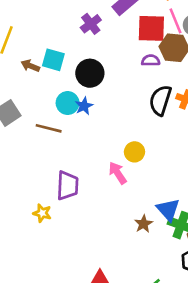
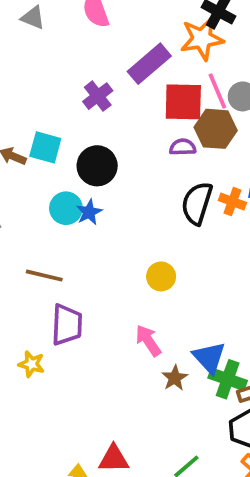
brown line: (49, 128) -> (44, 276), moved
pink arrow: (118, 173) -> (148, 341), moved

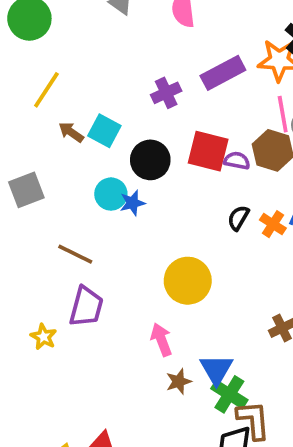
red square: (183, 102) -> (208, 151), moved
black semicircle: (197, 203) -> (238, 218), size x0.6
yellow circle: (161, 276) -> (188, 281), size x1.6

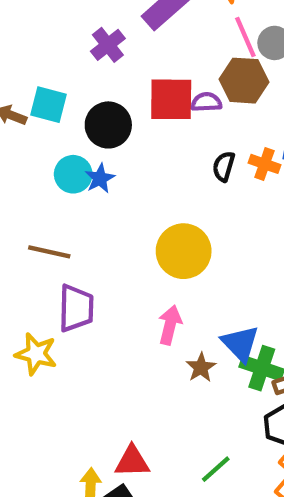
yellow star: (44, 337) -> (36, 354), size x1.4
pink arrow: (161, 340) -> (170, 325), turned 48

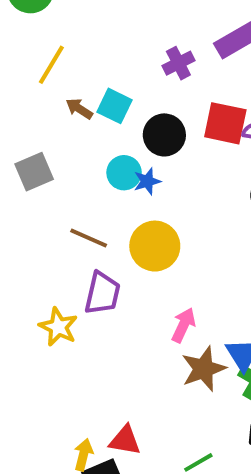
yellow circle: (184, 251) -> (155, 246), moved
brown star: (201, 367) -> (203, 369), size x1.6

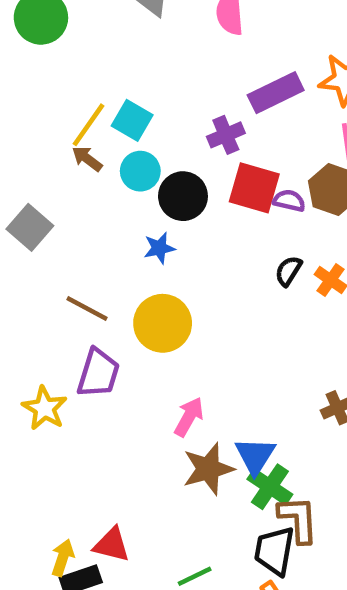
purple cross: (178, 63) -> (226, 135), moved
yellow line: (51, 65) -> (88, 125), moved
cyan square: (115, 106) -> (132, 120), moved
gray square: (34, 172) -> (30, 227), turned -30
cyan circle: (124, 173) -> (140, 171), moved

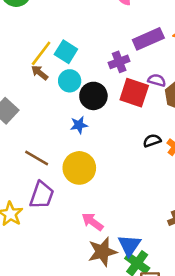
purple semicircle: (289, 201) -> (157, 80), moved
black semicircle: (288, 271) -> (152, 141), turned 36
pink arrow: (189, 417) -> (92, 222), turned -85

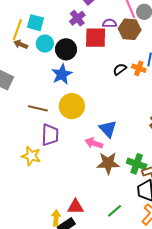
blue star: (79, 125) -> (62, 74), size x1.5
blue triangle: (129, 245) -> (108, 129), moved
brown star: (102, 252) -> (108, 163), turned 30

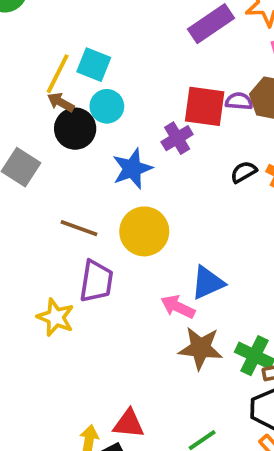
purple cross: (77, 18) -> (177, 138), moved
purple semicircle: (109, 23) -> (239, 101), moved
black circle: (66, 49) -> (75, 129), moved
blue triangle: (108, 129) -> (208, 283), turned 42

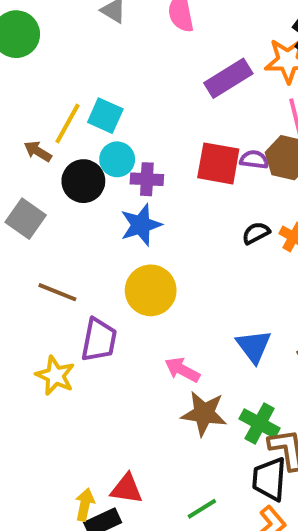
brown arrow: (61, 102) -> (38, 151), moved
purple cross: (177, 138) -> (147, 179), moved, turned 32
brown line: (79, 228) -> (57, 292), moved
blue triangle: (208, 283) -> (254, 346), moved, turned -45

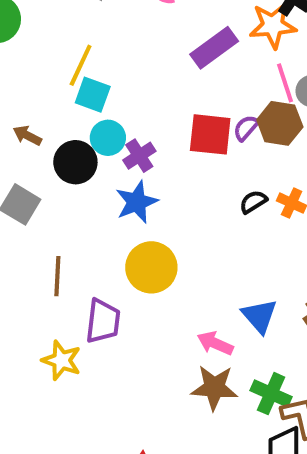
yellow line: (68, 124) -> (81, 65), moved
purple semicircle: (254, 160) -> (246, 128), turned -52
purple cross: (147, 179) -> (139, 156), turned -32
brown line: (57, 292) -> (57, 276), turned 75
pink arrow: (182, 370) -> (215, 343), moved

